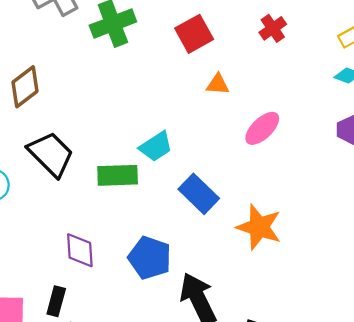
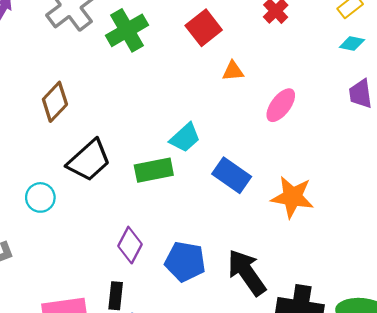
black trapezoid: (51, 154) -> (89, 160), turned 102
purple diamond: (80, 250) -> (130, 245), turned 40
blue pentagon: (150, 258) -> (185, 262), moved

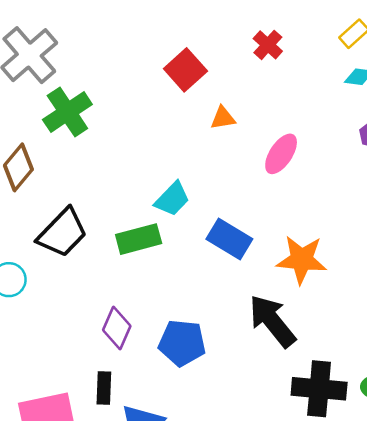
green cross: (127, 30) -> (67, 112), moved
black arrow: (247, 272) -> (272, 321), moved

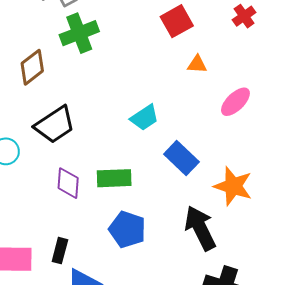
green rectangle: (139, 239) -> (114, 178), moved
purple diamond: (117, 328) -> (68, 183), moved, turned -32

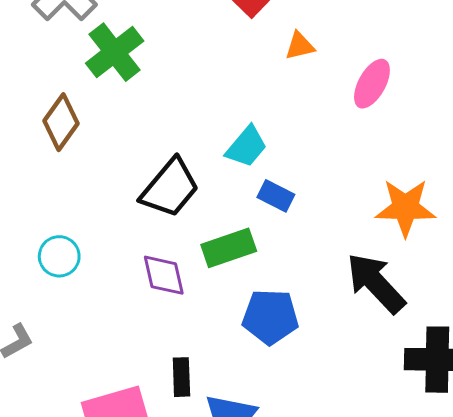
black trapezoid: (55, 125) -> (170, 188), moved
blue rectangle: (181, 158) -> (276, 196), moved, size x0.7

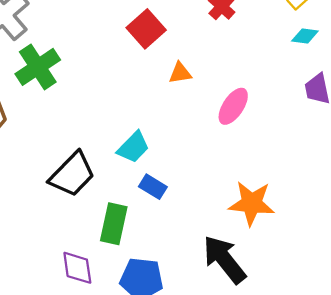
green rectangle: (229, 248) -> (114, 224), turned -63
purple diamond: (164, 275) -> (77, 268), moved

